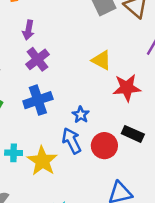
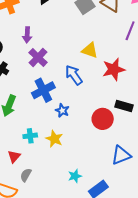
blue star: (81, 115) -> (62, 110), moved
blue arrow: (72, 141) -> (74, 75), moved
yellow star: (42, 161) -> (54, 139), size x0.7

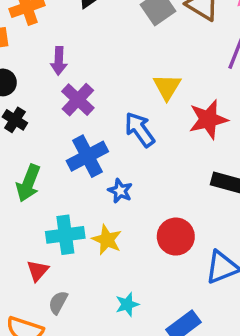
yellow triangle: (90, 50) -> (167, 87), turned 42
red circle: (103, 119) -> (176, 237), moved
cyan cross: (30, 136) -> (65, 235), size x1.5
cyan star: (75, 176) -> (127, 304), moved

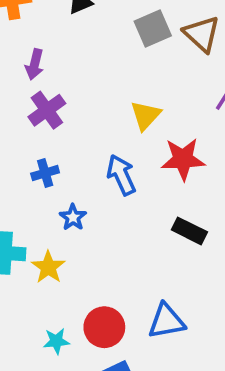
blue arrow: (140, 130) -> (121, 175), moved
blue cross: (87, 156) -> (45, 173), size x0.6
red circle: (176, 237) -> (104, 327), moved

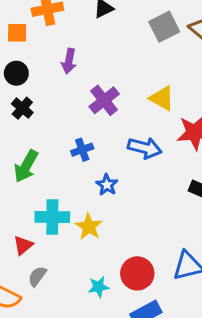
purple cross: (47, 110) -> (104, 100), moved
yellow triangle: (146, 115) -> (162, 98), turned -40
blue arrow: (121, 175) -> (145, 148), turned 132

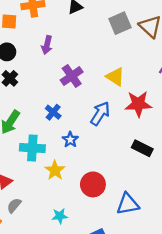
blue arrow: (145, 148) -> (100, 113), turned -75
blue cross: (82, 150) -> (53, 112), turned -35
cyan cross: (52, 217) -> (32, 148), moved
red circle: (137, 273) -> (93, 184), moved

